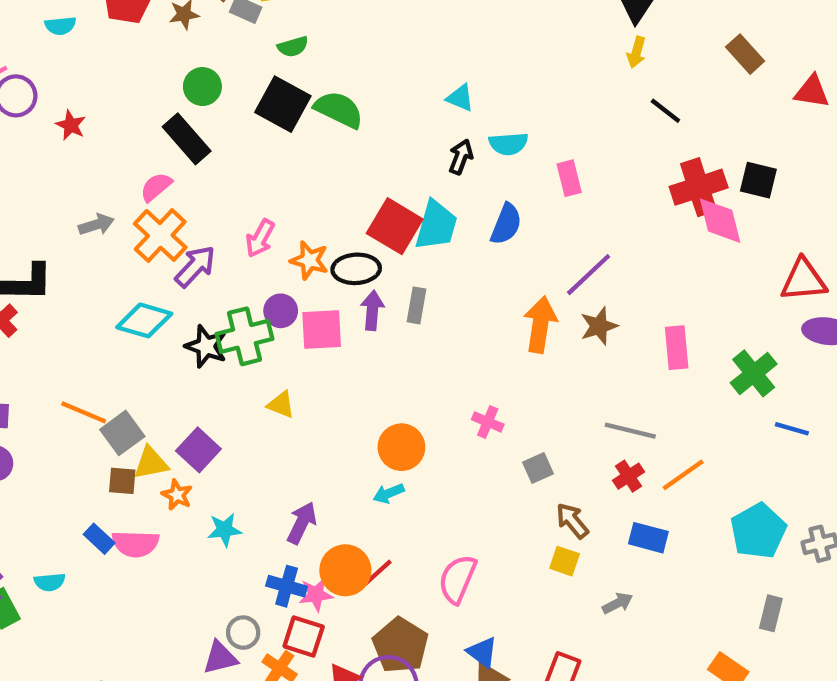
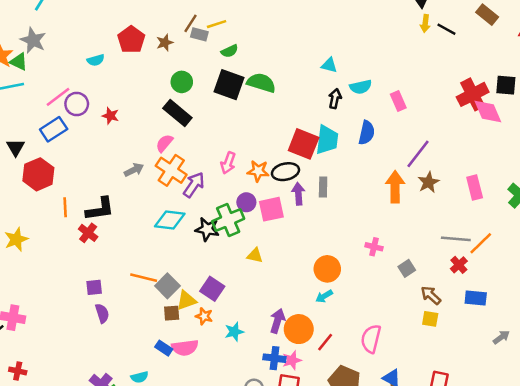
black line: (665, 111) -> (446, 29), moved
orange line: (683, 475) -> (481, 243), moved
orange circle: (345, 570) -> (299, 329), moved
gray arrow: (618, 603) -> (501, 337), moved

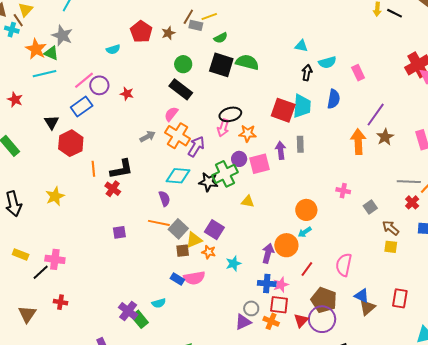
black ellipse: (285, 172) -> (230, 114), moved
purple semicircle: (102, 313) -> (164, 199), moved
orange circle: (299, 329) -> (286, 245), moved

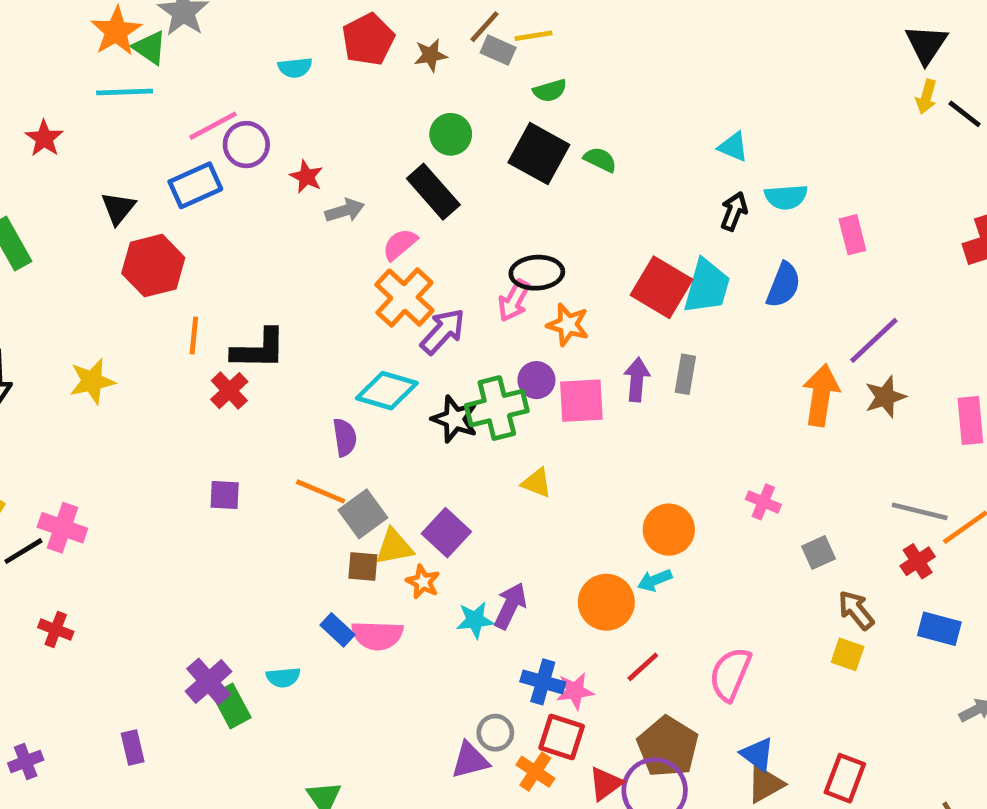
green semicircle: (247, 62) -> (600, 160), size x0.6
gray arrow: (148, 136) -> (345, 211), moved
purple arrow: (268, 253) -> (510, 606), moved

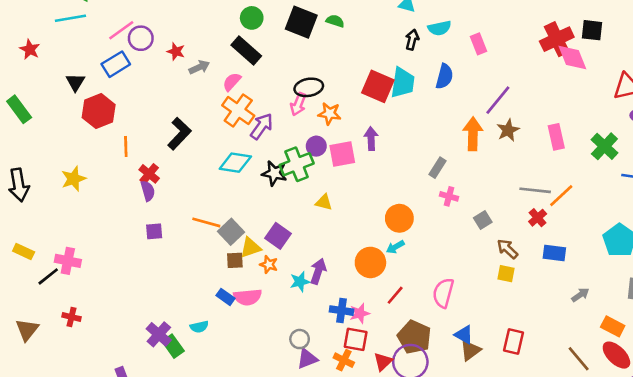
black L-shape: (259, 349) -> (179, 134), moved, turned -40
gray rectangle: (685, 374) -> (437, 168), moved, turned 30
purple semicircle: (345, 437) -> (148, 191), moved
gray circle: (495, 733) -> (300, 339), moved

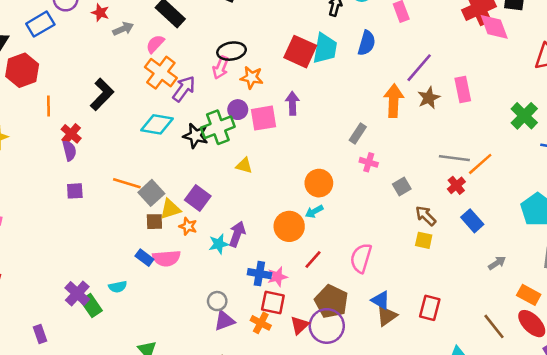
pink rectangle: (556, 137) -> (463, 90), moved
blue rectangle: (554, 253) -> (472, 221), turned 40

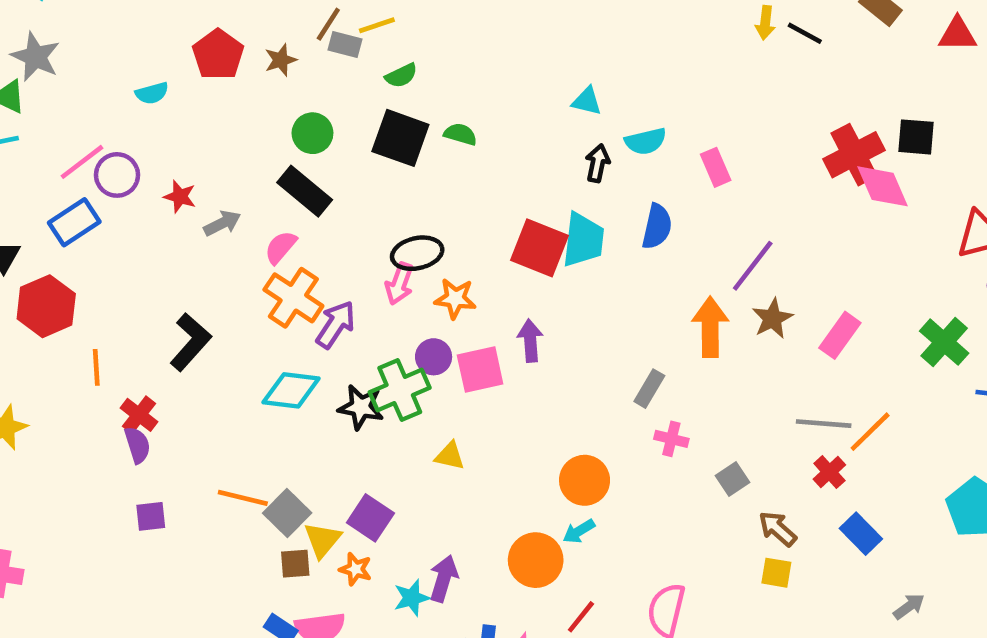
pink rectangle: (463, 90) -> (840, 335), moved, turned 50
yellow triangle: (170, 209) -> (322, 540), turned -30

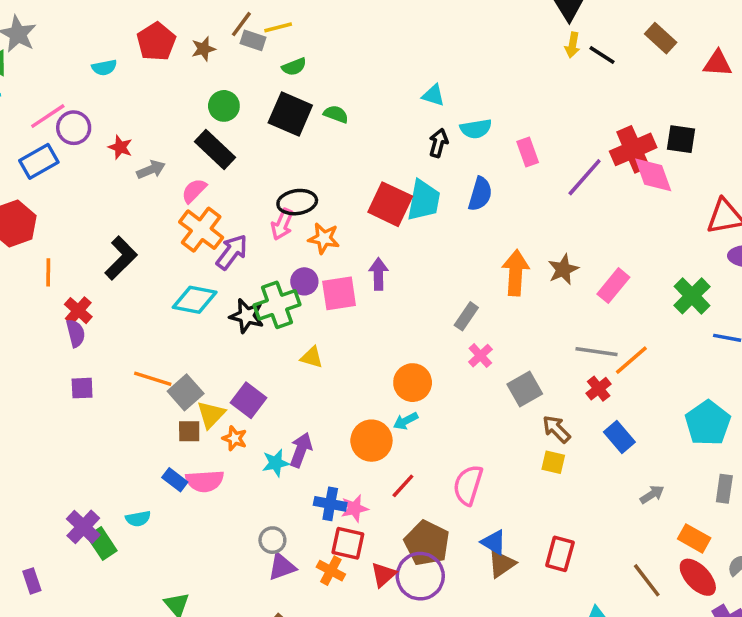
purple line: (753, 266) -> (585, 177), moved
pink cross: (671, 439) -> (480, 356), turned 30
gray square: (732, 479) -> (525, 389), size x1.4

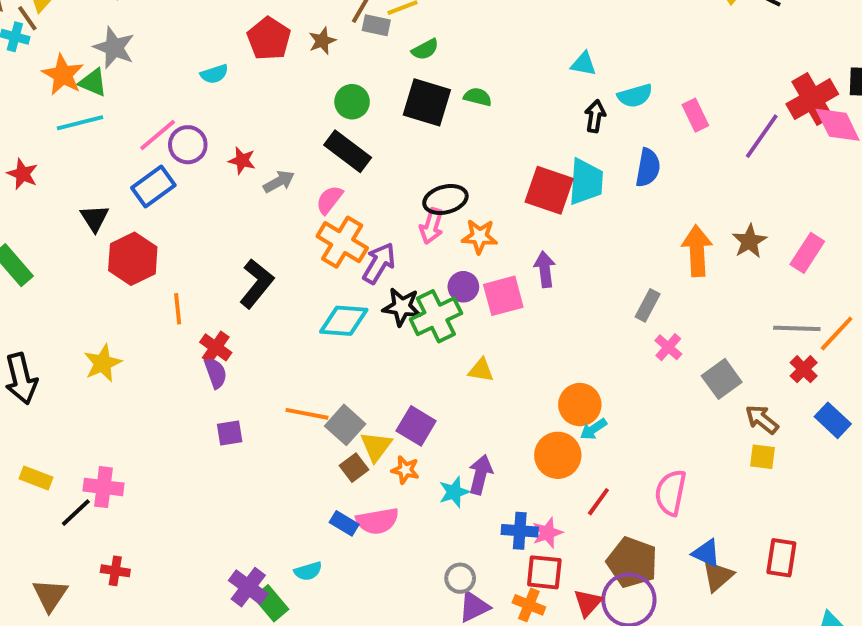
black star: (247, 316) -> (402, 307), moved
orange circle: (413, 383) -> (580, 405), moved
brown square: (189, 431) -> (354, 468), turned -30

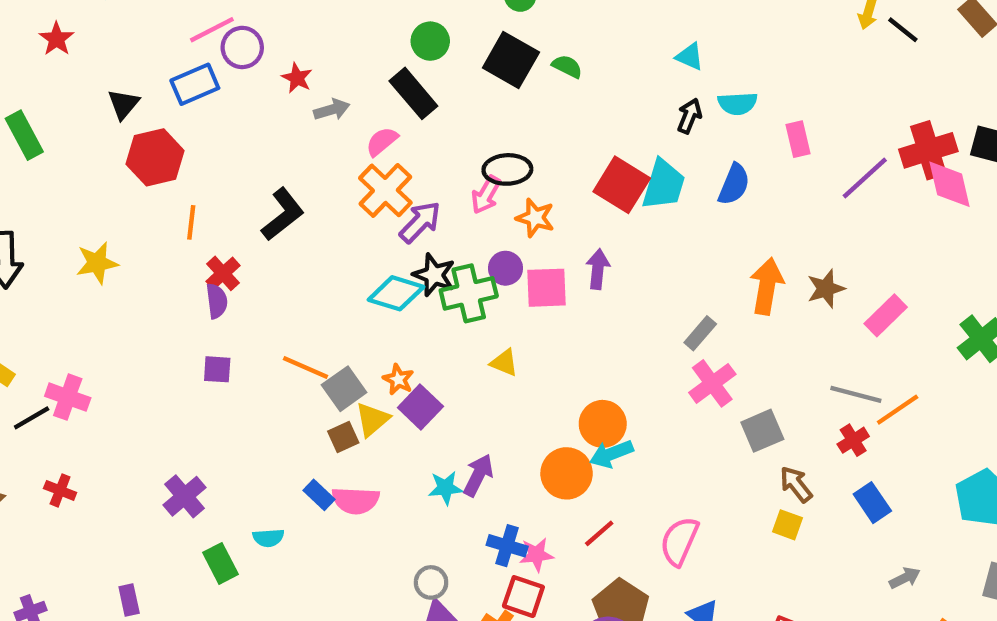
cyan diamond: (344, 321) -> (396, 293), moved
pink cross: (668, 347) -> (712, 383), size x1.5
cyan arrow: (593, 429) -> (611, 454), size x1.4
orange star: (405, 470) -> (398, 379), moved
purple cross: (248, 587) -> (185, 496), moved

